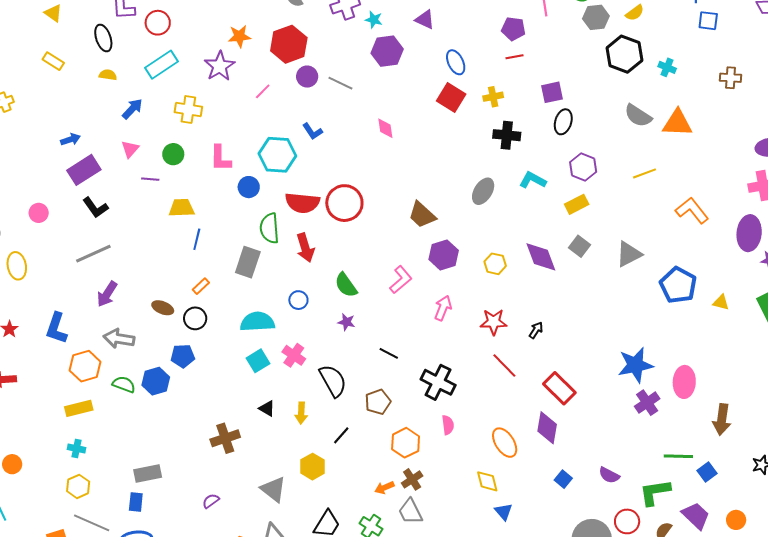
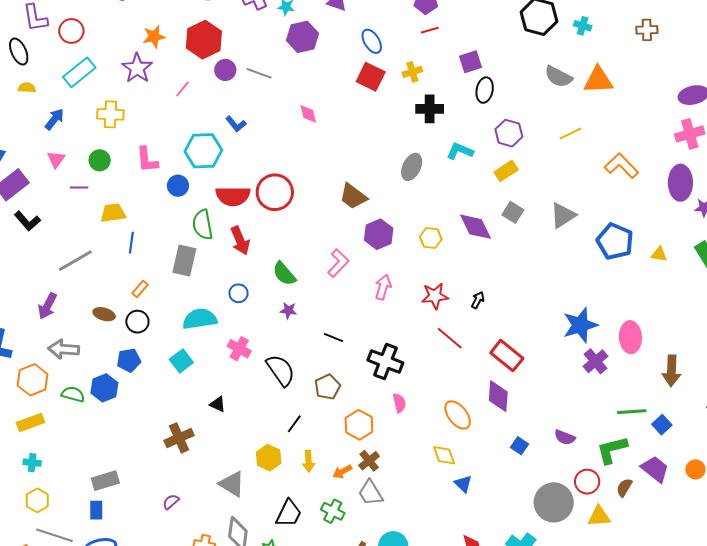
gray line: (93, 254) -> (75, 261), moved
cyan square: (258, 361) -> (181, 361), moved
yellow arrow: (301, 413) -> (309, 461), moved

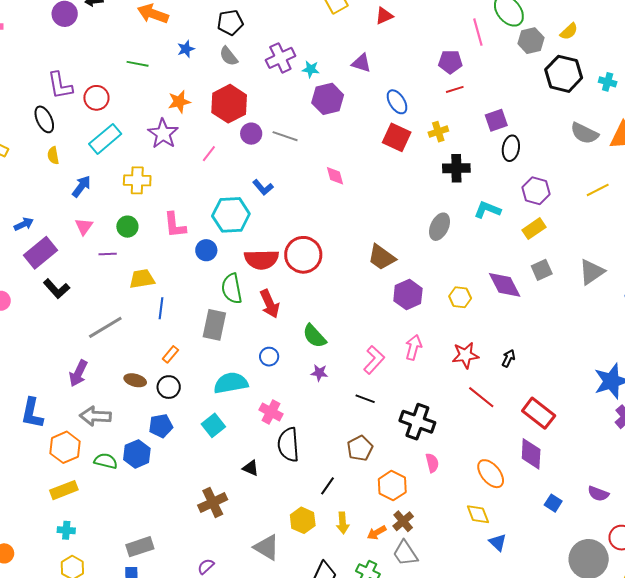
yellow semicircle: (27, 88) -> (53, 155), turned -102
gray square: (513, 212) -> (542, 270), turned 35
pink L-shape: (338, 263) -> (374, 360), moved
black semicircle: (281, 370) -> (288, 445), moved, turned -148

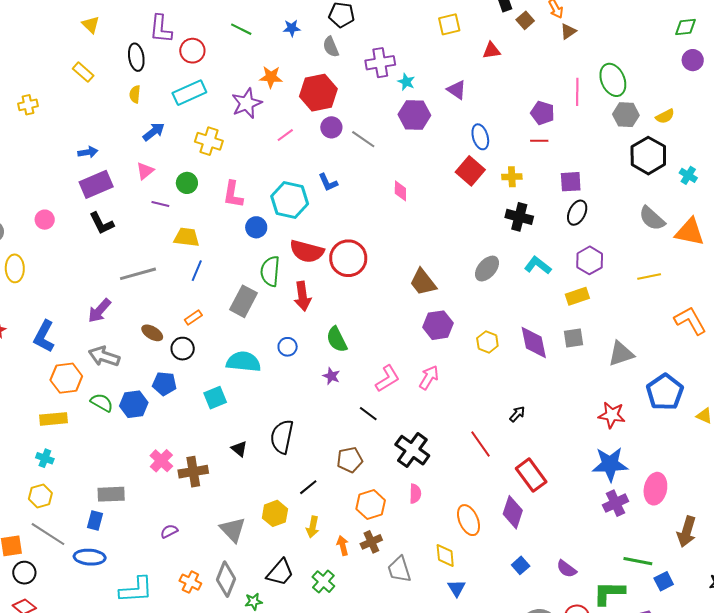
red star: (465, 355) -> (612, 415), moved
pink cross: (271, 412) -> (161, 461), moved
orange arrow: (377, 533) -> (343, 546), turned 90
gray trapezoid: (405, 553) -> (399, 569), moved

